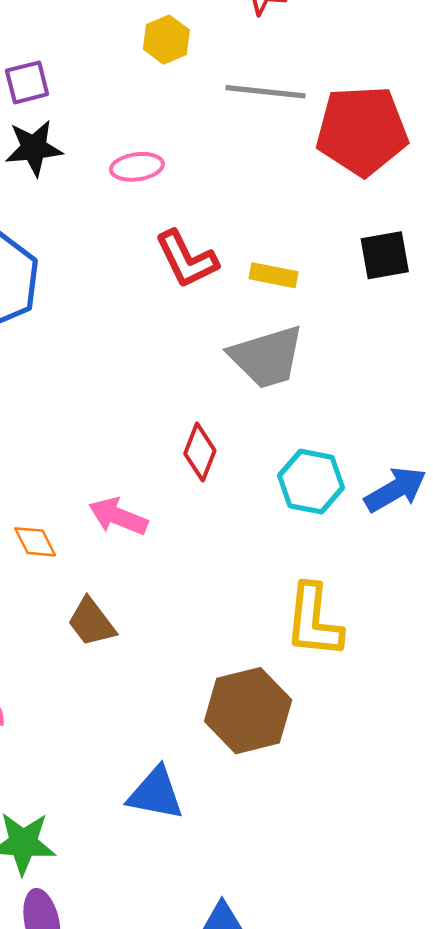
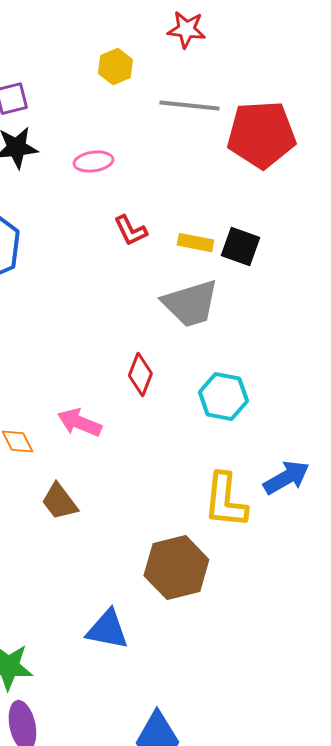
black square: (385, 255) -> (240, 247), moved, turned 30
red L-shape: (186, 259) -> (130, 231), size x0.7
blue arrow: (395, 490) -> (286, 478), moved

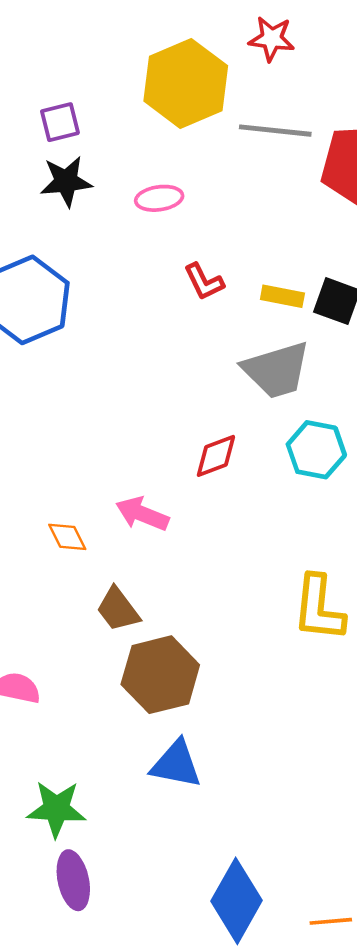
yellow hexagon: (115, 67) -> (186, 83), size x2.0
red diamond: (140, 375) -> (216, 456), turned 48
cyan hexagon: (223, 397) -> (316, 450), moved
brown hexagon: (176, 568) -> (160, 675), moved

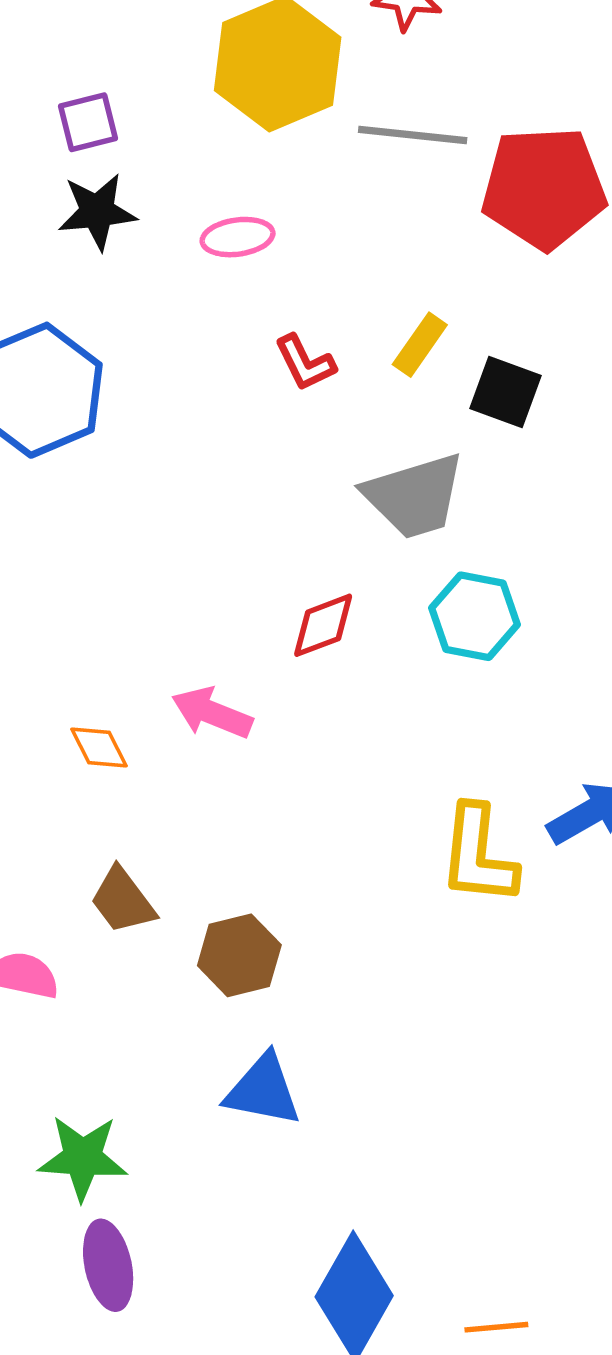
yellow rectangle: (282, 296) -> (420, 345), moved, turned -66
brown trapezoid: (118, 609) -> (123, 901), moved
brown hexagon: (160, 675) -> (239, 955), size x0.7

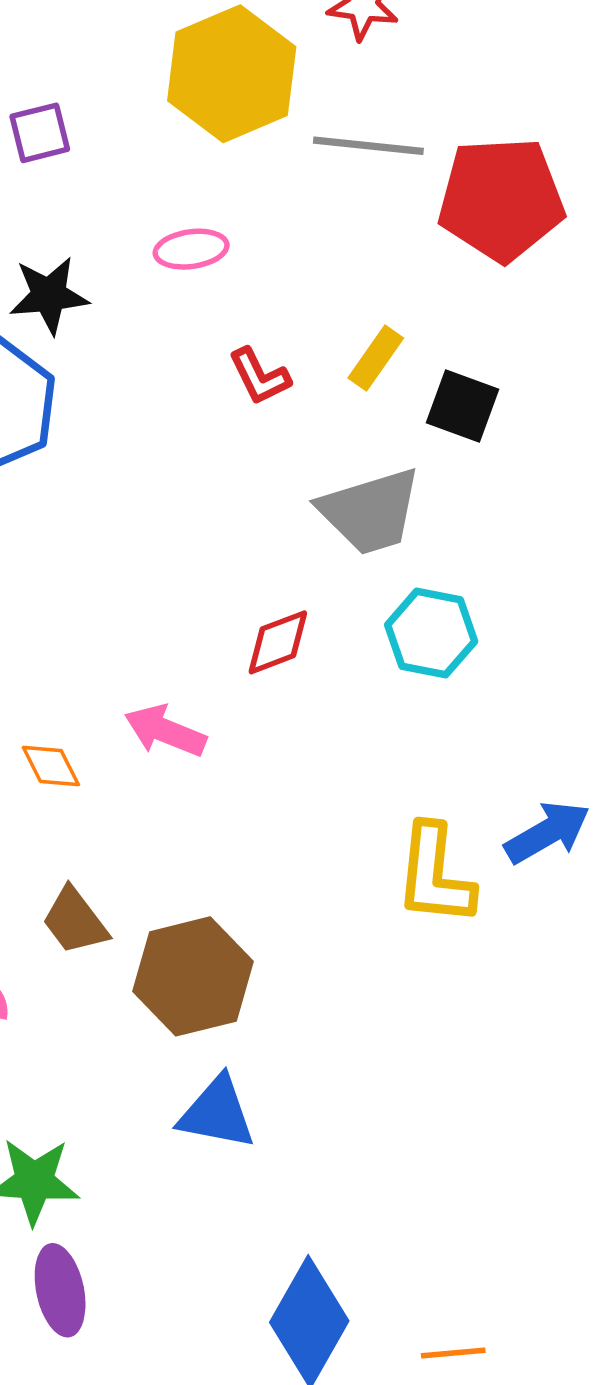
black star: (97, 212) -> (49, 295), moved
brown hexagon: (239, 955) -> (193, 976), size x1.4

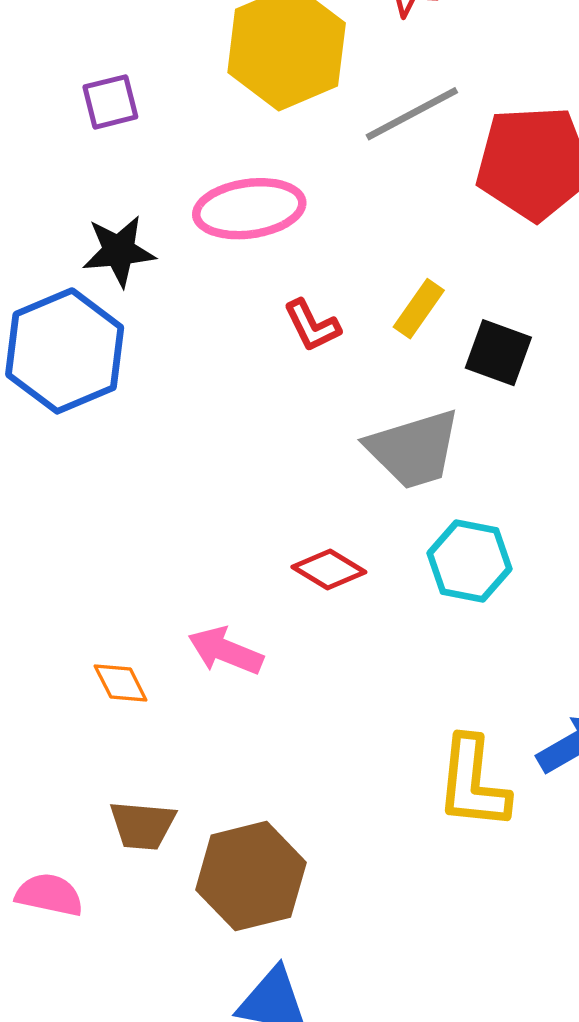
gray line: (368, 146) -> (412, 114), turned -34
pink ellipse: (191, 249) -> (249, 209), size x1.6
red diamond: (278, 642) -> (329, 569), turned 52
brown trapezoid: (75, 921) -> (143, 825), turned -48

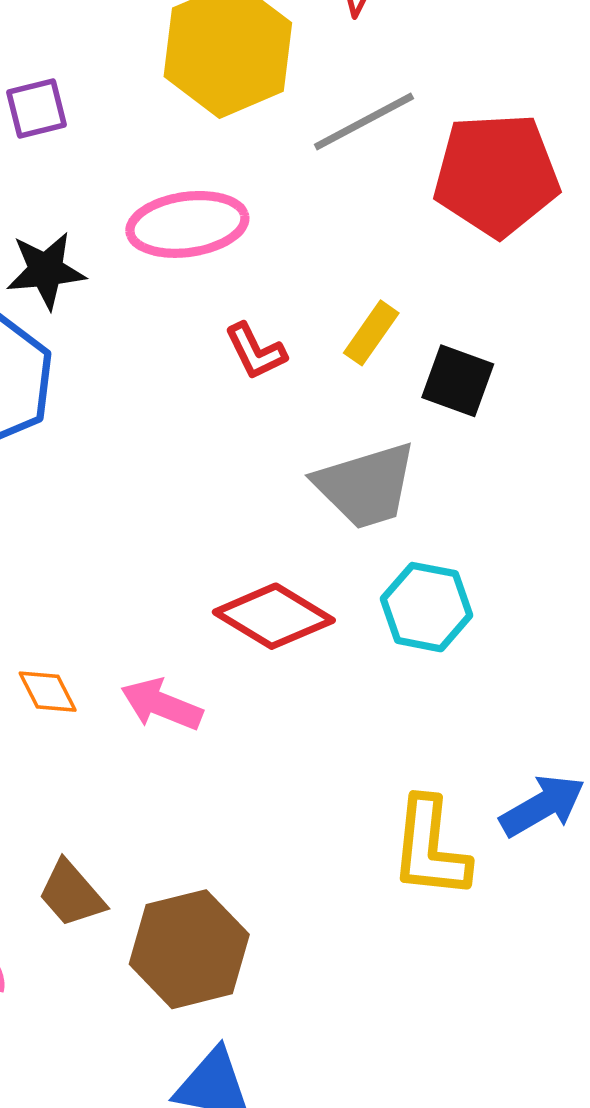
red diamond: (329, 569) -> (274, 616), size x1.5
orange diamond: (121, 683) -> (48, 692), moved
brown trapezoid: (143, 825) -> (72, 894), turned 44

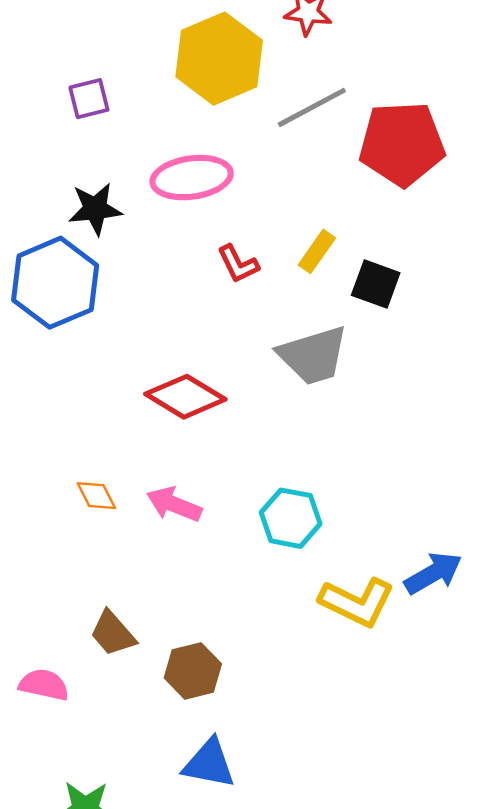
cyan hexagon: (427, 607) -> (291, 518), moved
red diamond: (274, 616) -> (185, 397), moved
yellow L-shape: (430, 848) -> (357, 602), turned -70
brown hexagon: (189, 949) -> (193, 671), size x0.7

